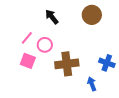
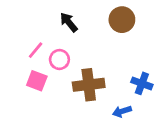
blue arrow: (92, 84) -> (122, 111), turned -88

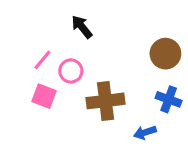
brown circle: (122, 20) -> (165, 54), moved

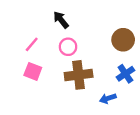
pink circle: (71, 71) -> (68, 47), moved
blue cross: (169, 99) -> (125, 74), turned 36

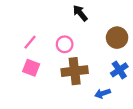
black arrow: (61, 20) -> (80, 13), moved

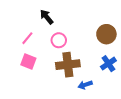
black arrow: (80, 13) -> (47, 17), moved
blue arrow: (103, 93) -> (85, 85), moved

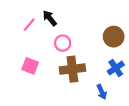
pink line: (27, 38) -> (29, 25), moved
blue arrow: (85, 85) -> (102, 92), moved, turned -96

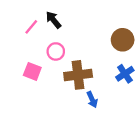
pink circle: (63, 43) -> (56, 51), moved
blue arrow: (102, 92) -> (92, 100), moved

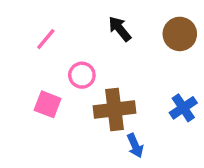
black arrow: (53, 20) -> (120, 29), moved
brown circle: (123, 40) -> (180, 34), moved

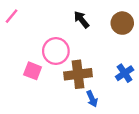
pink line: (46, 39) -> (12, 16), moved
pink circle: (82, 75) -> (56, 51), size x1.5

